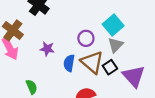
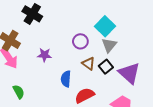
brown triangle: (92, 62) -> (88, 64), size x0.6
blue semicircle: (69, 63) -> (66, 79), moved
green semicircle: (32, 87) -> (19, 92), moved

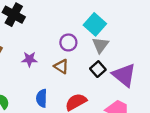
brown triangle: (88, 64) -> (61, 66), moved
blue semicircle: (66, 79) -> (42, 98), moved

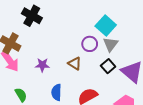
purple circle: (68, 42) -> (90, 44), moved
purple star: (29, 59) -> (42, 65), moved

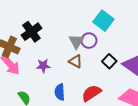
black cross: (32, 16) -> (31, 32), moved, turned 30
gray triangle: (111, 44) -> (76, 41), moved

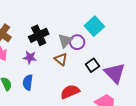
black cross: (31, 32) -> (39, 35), moved
blue semicircle: (60, 92) -> (28, 82), moved

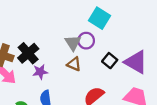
black cross: (39, 35) -> (28, 53), moved

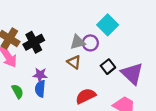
gray triangle: (73, 43) -> (78, 42), turned 35
purple star: (40, 72) -> (40, 75), moved

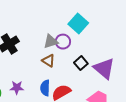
purple star: (40, 75) -> (17, 88), moved
blue semicircle: (40, 89) -> (45, 88), moved

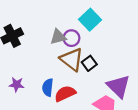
brown triangle: (48, 61) -> (72, 59), moved, size x1.6
purple triangle: (104, 68) -> (118, 86), moved

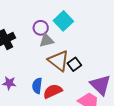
cyan square: (90, 20) -> (63, 21), moved
purple circle: (71, 38) -> (41, 28), moved

